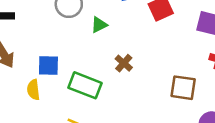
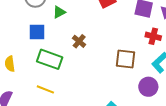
blue square: (48, 66) -> (37, 32), moved

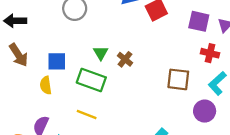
green triangle: (59, 12) -> (101, 53), moved, turned -32
blue square: (37, 32) -> (57, 61), moved

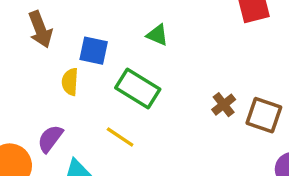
green triangle: (101, 53) -> (157, 35), moved, turned -49
brown cross: (125, 59) -> (224, 105), moved

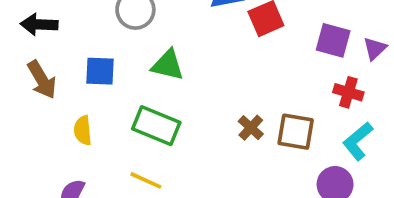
green triangle: (157, 35) -> (168, 65), size x1.4
blue square: (94, 51) -> (100, 71), moved

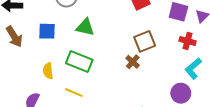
yellow semicircle: (83, 130) -> (48, 71), moved
brown square: (296, 132) -> (145, 41), moved, turned -30

